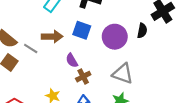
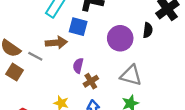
blue square: (82, 30) -> (78, 27), moved
purple semicircle: (72, 60) -> (78, 66), turned 48

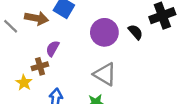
black semicircle: (148, 30) -> (136, 32), turned -64
brown cross: (91, 81) -> (40, 66), moved

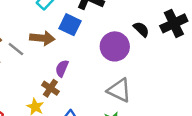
black semicircle: (136, 32) -> (141, 29), moved
brown cross: (40, 66) -> (50, 88), turned -35

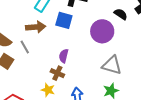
brown arrow: (42, 38) -> (36, 27), moved
gray line: (16, 49) -> (25, 47), turned 32

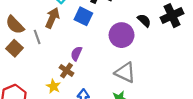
brown arrow: (36, 27) -> (52, 18), turned -72

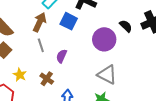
gray line: (37, 37) -> (41, 45), moved
brown cross: (66, 70) -> (47, 79), moved
yellow star: (53, 86) -> (20, 75), moved

